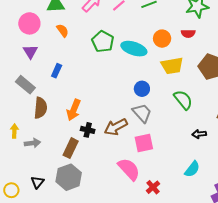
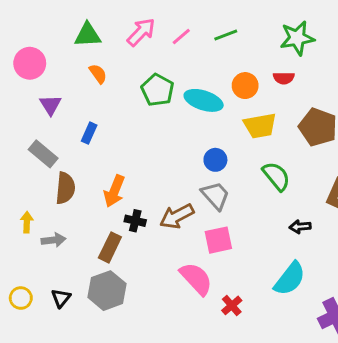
pink circle: (29, 23) -> (30, 63), moved
cyan semicircle: (192, 169) -> (290, 279), size x1.4
yellow circle: (11, 190) -> (21, 298), moved

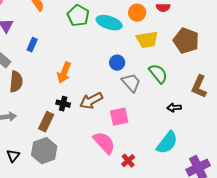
orange arrow: (114, 191) -> (64, 73), moved
gray trapezoid: (215, 195) -> (131, 83), moved

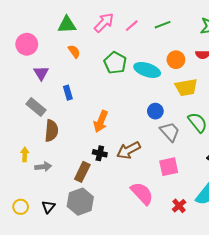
blue rectangle: (32, 45) -> (68, 93), turned -40
pink square: (119, 117) -> (169, 167), moved
red cross: (128, 161) -> (179, 206), moved

